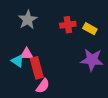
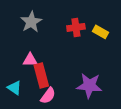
purple star: (92, 60) -> (89, 86), moved
cyan triangle: (18, 61) -> (14, 88), moved

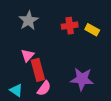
pink triangle: (30, 60) -> (28, 55), turned -48
cyan triangle: (14, 88) -> (16, 90), moved

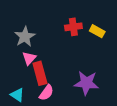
gray star: (29, 21) -> (25, 37), moved

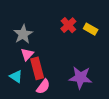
red cross: (73, 27) -> (68, 25), turned -35
cyan triangle: (17, 95) -> (16, 76), moved

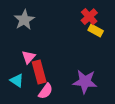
red cross: (68, 25) -> (89, 17), moved
gray star: (23, 34) -> (24, 20), moved

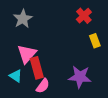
yellow rectangle: (96, 30) -> (95, 41), moved, turned 40
pink triangle: (29, 57) -> (27, 54), size x1.5

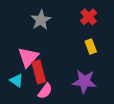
gray star: (23, 19) -> (41, 20), moved
yellow rectangle: (95, 41) -> (91, 46), moved

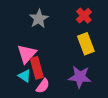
yellow rectangle: (91, 46) -> (86, 44), size x1.5
cyan triangle: (17, 80) -> (25, 76), moved

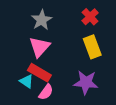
pink triangle: (27, 54) -> (39, 47), moved
red rectangle: (37, 68) -> (39, 73), turned -45

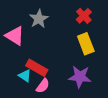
pink triangle: (39, 47) -> (15, 36), moved, turned -40

